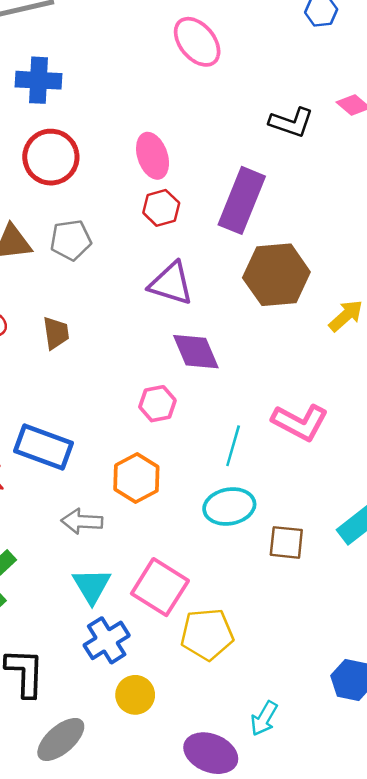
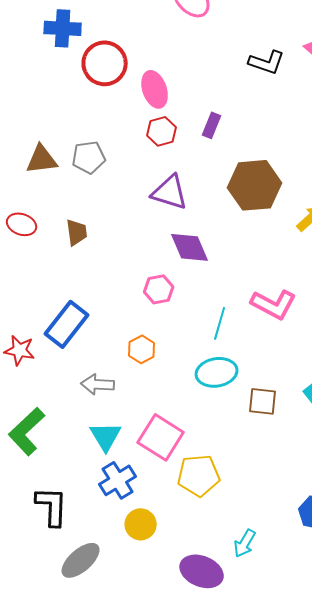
red circle: (51, 157) -> (105, 63), moved
purple rectangle: (242, 200) -> (212, 125), moved, size x0.5
blue rectangle: (43, 447) -> (67, 324), turned -72
orange hexagon: (136, 478) -> (142, 349), size x0.7

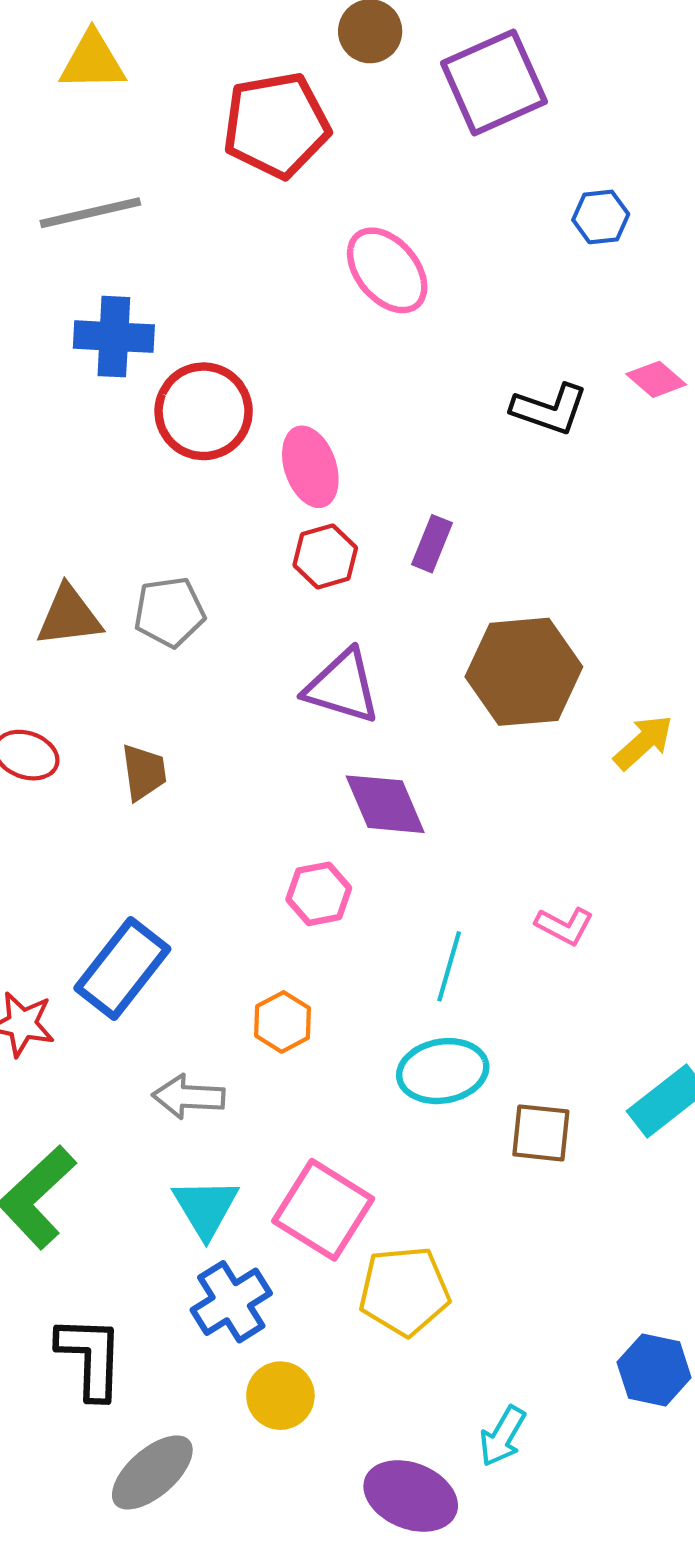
pink L-shape: (274, 304) -> (564, 926), size x0.6

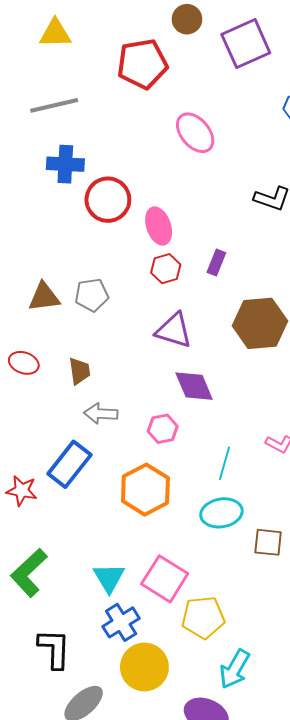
orange hexagon: (283, 1022) -> (145, 490), size x1.8
gray arrow: (189, 1097) -> (101, 414), moved
yellow circle: (280, 1396) -> (144, 667), size x1.5
cyan arrow: (502, 1436) -> (235, 669), moved, size x1.4

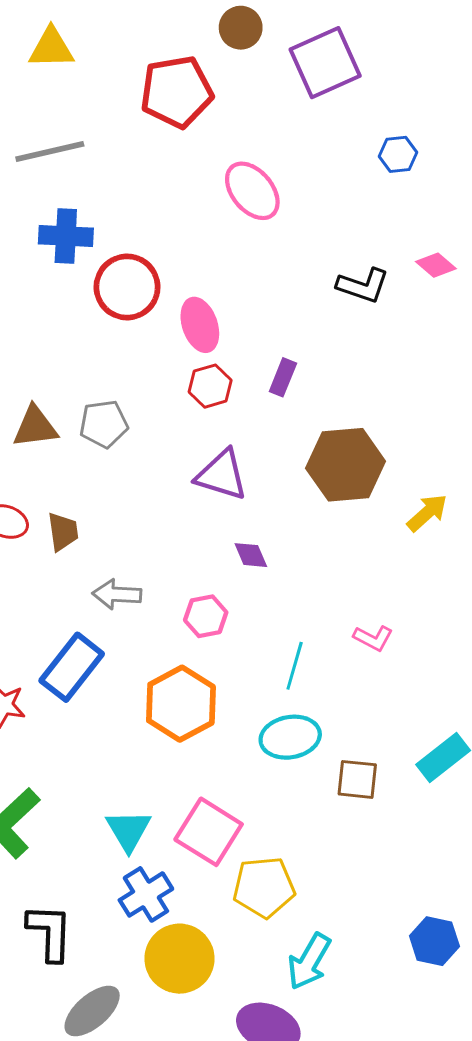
brown trapezoid: (80, 371) -> (63, 532), moved
purple diamond: (194, 386) -> (251, 555), size x0.6

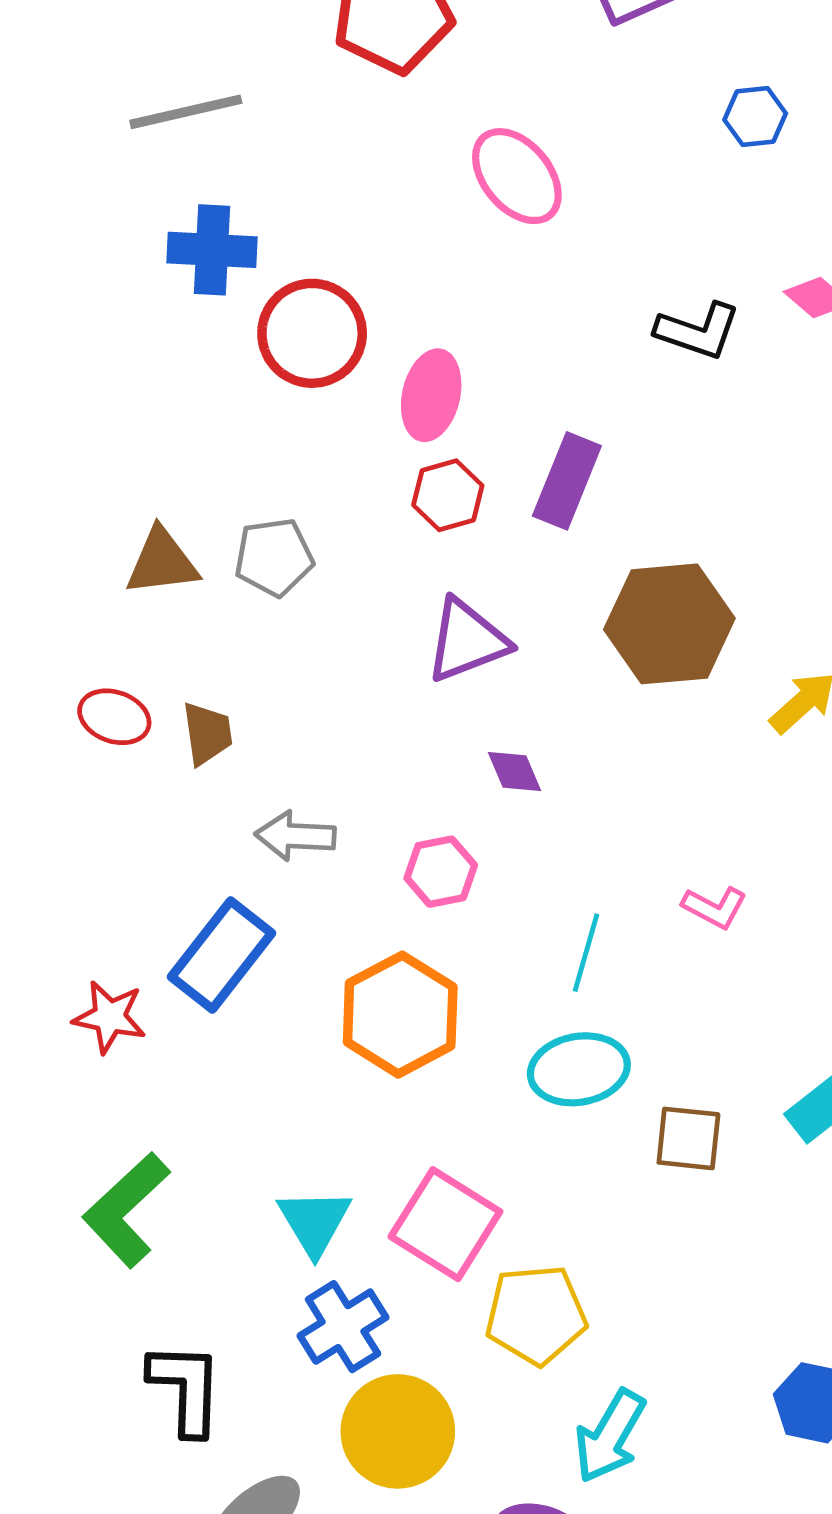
pink ellipse: (200, 325) -> (431, 395), turned 32
purple rectangle: (283, 377) -> (567, 481), size x1.5
purple triangle: (222, 475) -> (467, 641), turned -38

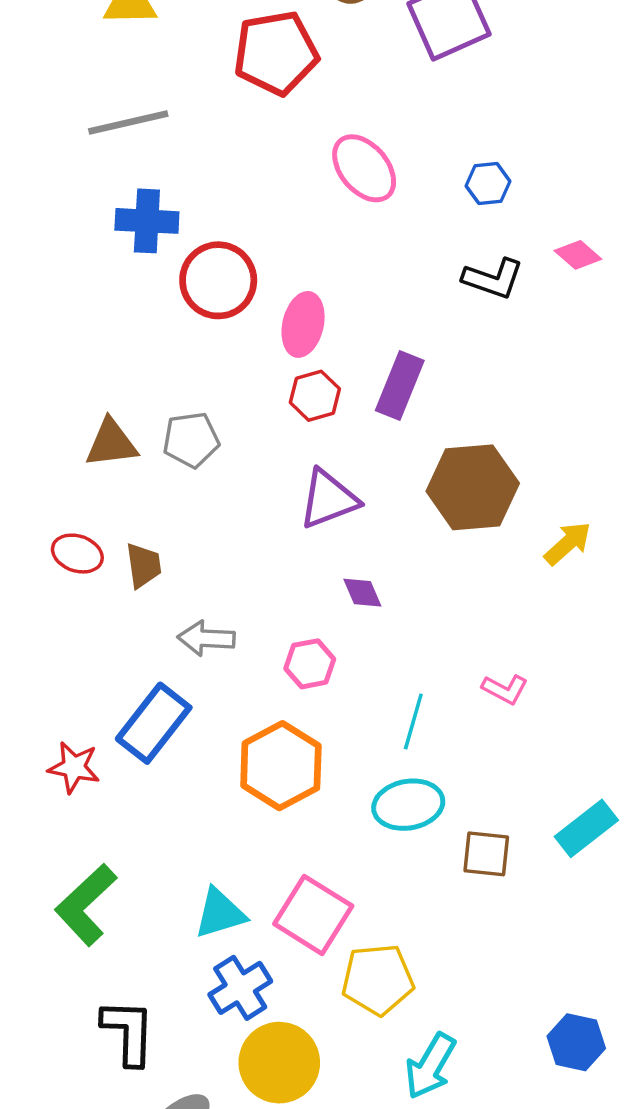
blue hexagon: (755, 117) -> (488, 184), moved
cyan triangle: (314, 1222) -> (220, 913), turned 44

